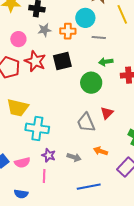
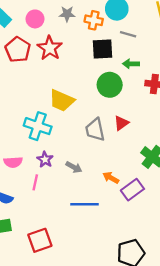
black square: (62, 61) -> (102, 49), moved
yellow trapezoid: (18, 108) -> (62, 101), moved
orange arrow: (100, 151) -> (111, 178), moved

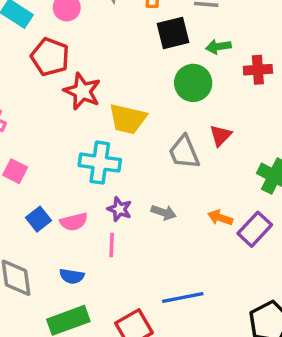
red star: (50, 48) -> (82, 91), moved
blue line: (84, 204) -> (183, 297), moved

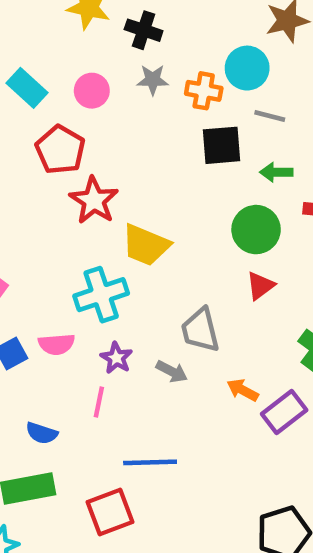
green circle: (193, 83) -> (256, 230), moved
gray trapezoid: (184, 152) -> (200, 330), moved
cyan cross: (100, 163) -> (101, 295), turned -36
pink semicircle: (74, 222) -> (57, 344), moved
blue line: (183, 297) -> (150, 462), moved

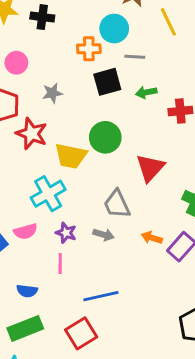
gray star: (153, 80) -> (52, 93), moved
green circle: (256, 230) -> (105, 137), moved
red triangle: (260, 286) -> (150, 168), size x1.5

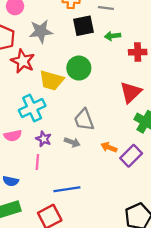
gray star: (52, 93) -> (41, 31), size x1.5
red triangle: (150, 168) -> (131, 92), moved

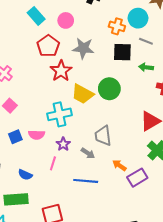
blue line: (67, 189) -> (86, 181), moved

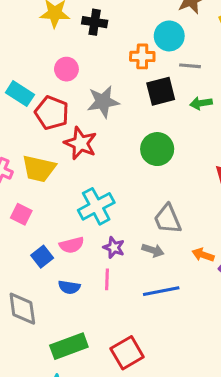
cyan rectangle: (36, 16) -> (20, 94), moved
yellow trapezoid: (82, 94) -> (39, 169), moved
blue semicircle: (25, 175) -> (69, 287), moved

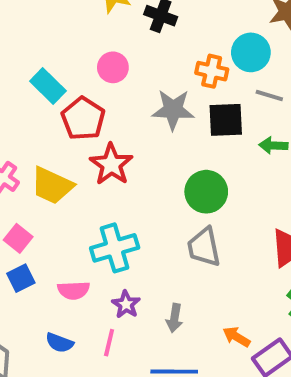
gray star: (103, 102) -> (173, 110), moved
gray trapezoid: (168, 219) -> (204, 247), moved
gray arrow: (153, 250) -> (174, 318), turned 70
blue square: (42, 257) -> (21, 278), moved

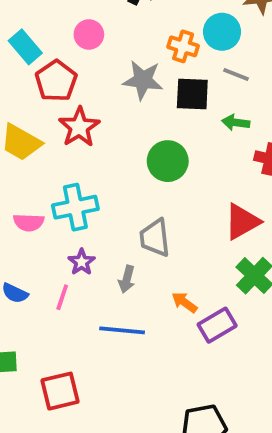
gray trapezoid: (204, 247) -> (155, 238), moved
pink semicircle: (74, 290) -> (29, 222), moved

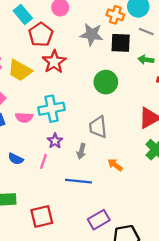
purple rectangle: (217, 325) -> (99, 220), moved

